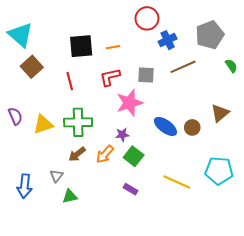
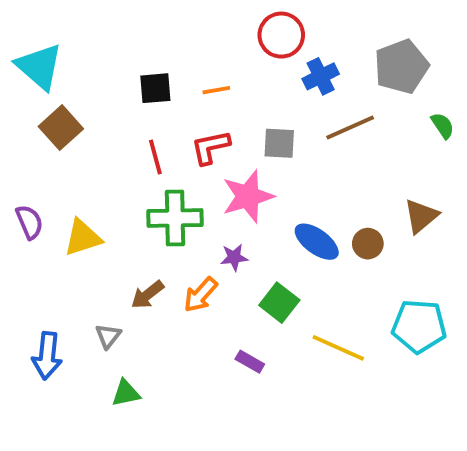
black square: (81, 46) -> (155, 88), size x0.7
red line: (70, 81) -> (155, 157), moved
green cross: (78, 122) -> (175, 218), moved
green square: (134, 156) -> (279, 303), moved
green triangle: (70, 196) -> (126, 393), moved

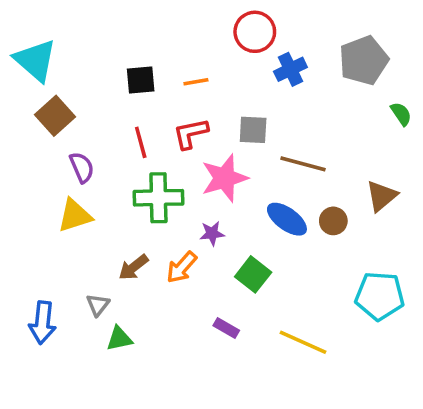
brown line: (350, 128) -> (303, 164), moved, turned 39
purple semicircle: (29, 222) -> (82, 167), moved
yellow line: (338, 348) -> (303, 342), moved
green triangle: (126, 393) -> (119, 339), moved

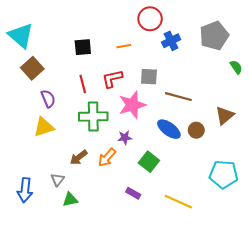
orange line: (196, 82) -> (124, 46), moved

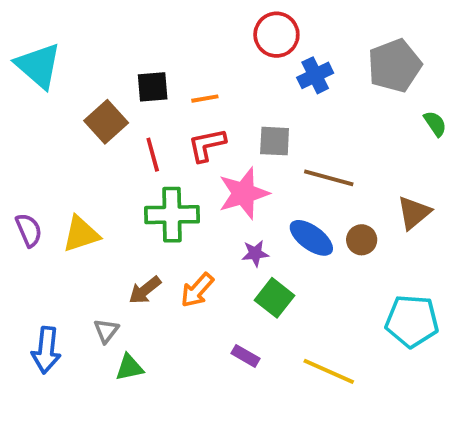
orange line: (124, 46) -> (205, 99), moved
brown square: (32, 68) -> (106, 122), moved
purple semicircle: (48, 99) -> (29, 230), moved
purple star: (125, 138) -> (255, 253), moved

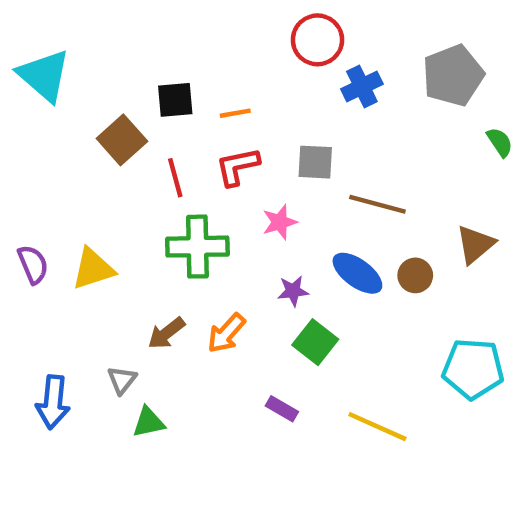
pink star: (244, 193) -> (280, 222), size x0.6

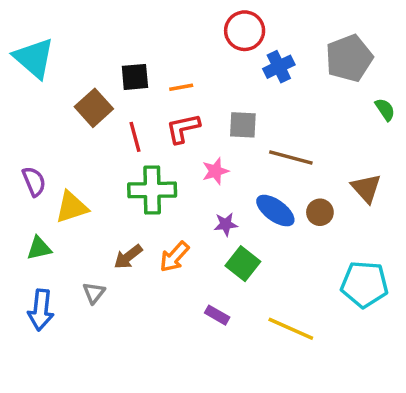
brown triangle: (475, 244) -> (366, 188), turned -32
purple semicircle: (33, 264) -> (34, 181), moved
green triangle: (149, 422) -> (39, 248), moved

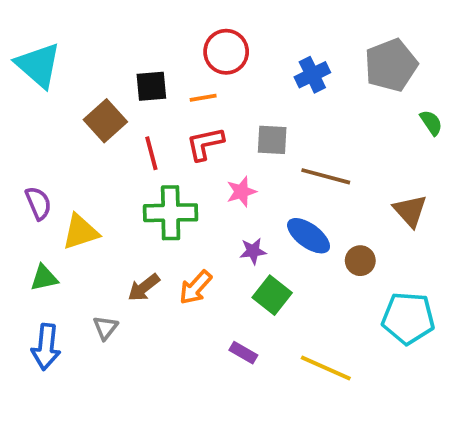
red circle: (245, 31) -> (226, 52), moved
brown circle: (320, 212) -> (360, 261), moved

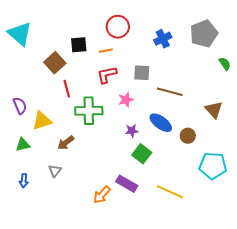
red line: (151, 153) -> (67, 89), moved
brown arrow: (144, 287) -> (66, 143), moved
orange arrow: (195, 287) -> (102, 195), moved
blue arrow: (46, 347) -> (24, 181), size x0.6
purple rectangle: (243, 353) -> (127, 184), size x1.5

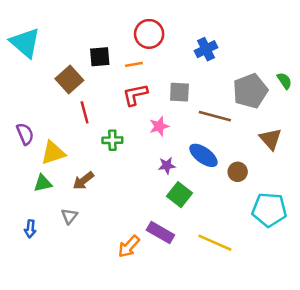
gray pentagon: (204, 34) -> (250, 91), moved
green cross: (89, 111) -> (112, 140), size x0.6
green triangle: (23, 145) -> (43, 183), moved

